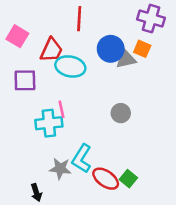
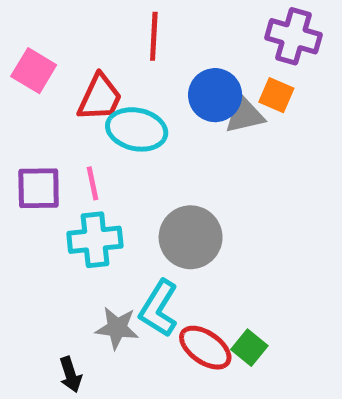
purple square: (25, 80) -> (39, 188), moved
pink line: (62, 109) -> (93, 183), moved
gray circle: (121, 113) -> (191, 237), moved, size x1.6

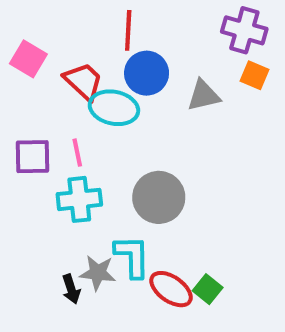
blue circle: (215, 95) -> (147, 73), moved
orange square: (276, 95) -> (255, 75), moved
red trapezoid: (100, 98) -> (83, 81), turned -72
cyan L-shape: (159, 308) -> (132, 256), turned 147
black arrow: (70, 375) -> (71, 289), moved

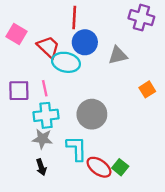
orange square: (255, 75) -> (147, 89), moved, turned 35
gray star: (98, 273) -> (42, 139), moved

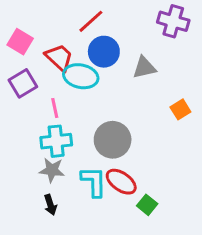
red line: (74, 18) -> (91, 21), turned 45
purple square: (19, 91) -> (23, 83), moved, turned -30
red ellipse: (99, 167) -> (121, 182), moved

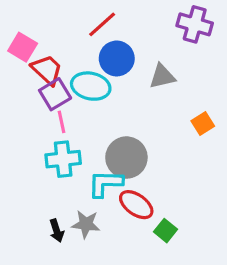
red trapezoid: (59, 57) -> (47, 70), moved
purple square: (23, 83) -> (55, 94), moved
gray star: (52, 170) -> (86, 224), moved
cyan L-shape: (94, 182) -> (105, 184), moved, turned -88

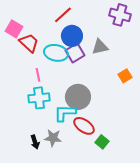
purple square: (55, 94) -> (75, 53), moved

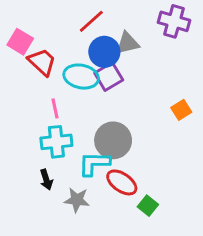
gray triangle: (100, 47) -> (128, 43), moved
black arrow: (35, 142) -> (46, 180), moved

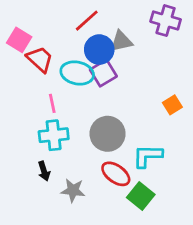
cyan L-shape: (94, 164) -> (148, 156), moved
green square: (148, 206) -> (141, 196), size x1.4

